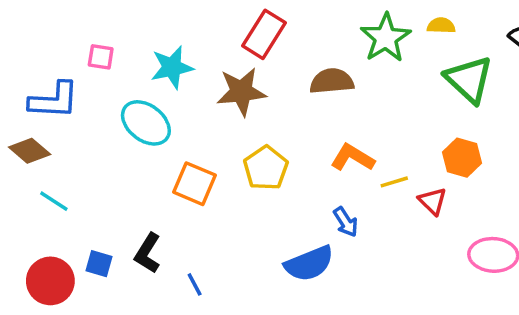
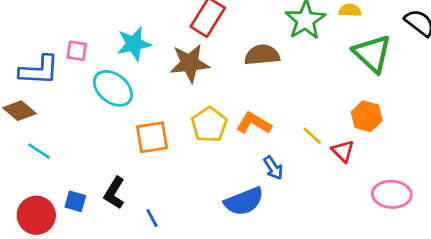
pink square: (101, 57) -> (77, 51), moved
orange L-shape: (353, 158) -> (254, 123), moved
yellow line: (394, 182) -> (312, 136), turned 60
orange square: (195, 184) -> (152, 137), turned -32

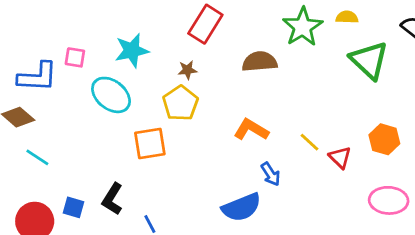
brown star: (190, 63) -> (187, 70), size x0.5
orange hexagon: (367, 116) -> (384, 139), moved
yellow pentagon: (209, 125) -> (180, 103), moved

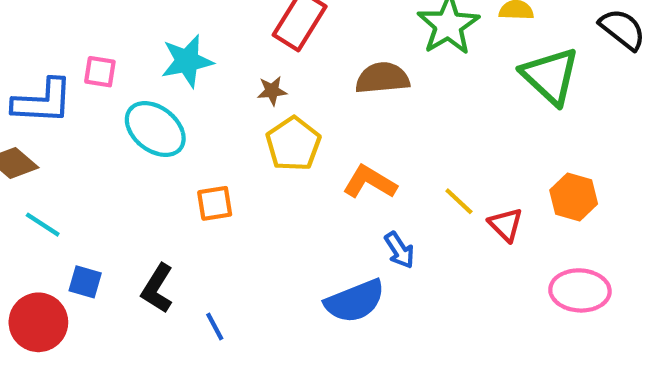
yellow pentagon: (180, 103) -> (293, 144), moved
orange square: (150, 143) -> (215, 203), size x0.7
blue square: (74, 207) -> (85, 282), moved

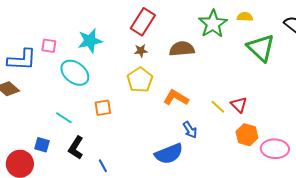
brown star: (272, 91) -> (141, 51), moved
orange hexagon: (574, 197) -> (247, 135), moved
cyan line: (43, 225) -> (64, 118), moved
red triangle: (506, 225) -> (239, 105), moved

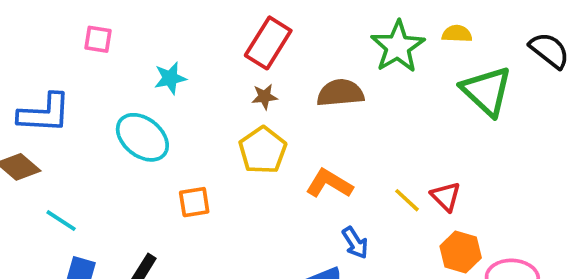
cyan star: (90, 41) -> (170, 78), size x0.7
pink square: (49, 46) -> (98, 39), moved
cyan line: (64, 118) -> (61, 221), moved

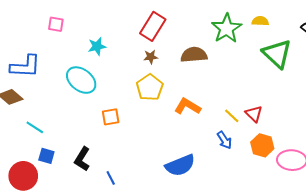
blue arrow: (355, 243) -> (224, 140), moved

